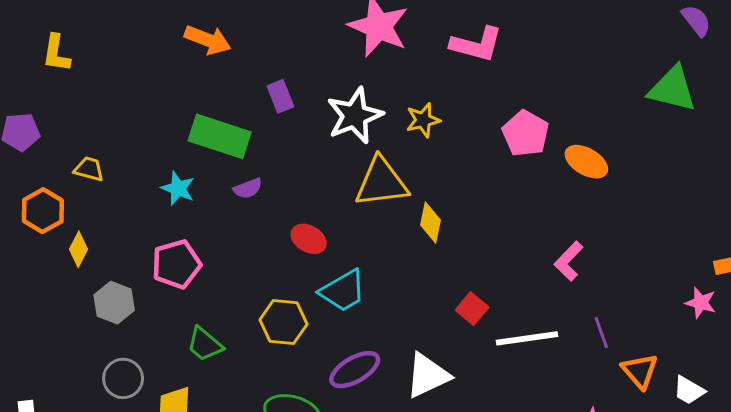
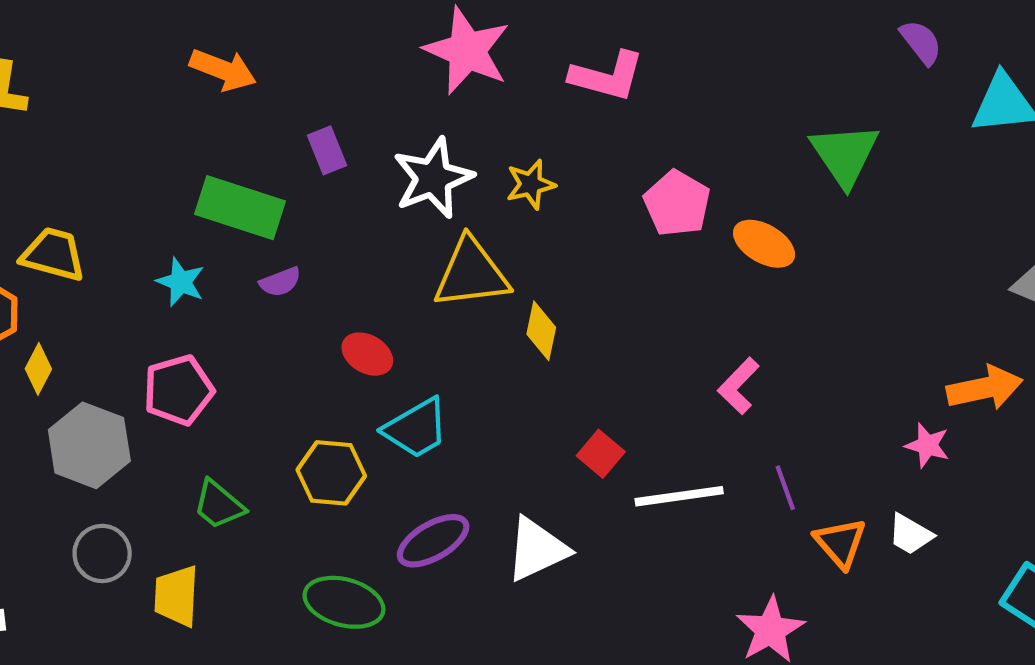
green triangle: (673, 89) -> (845, 155), moved, turned 42
yellow trapezoid: (89, 169) -> (53, 254), size x1.5
gray hexagon: (114, 303) -> (89, 445), size x1.4
white trapezoid: (689, 390) -> (910, 534), moved

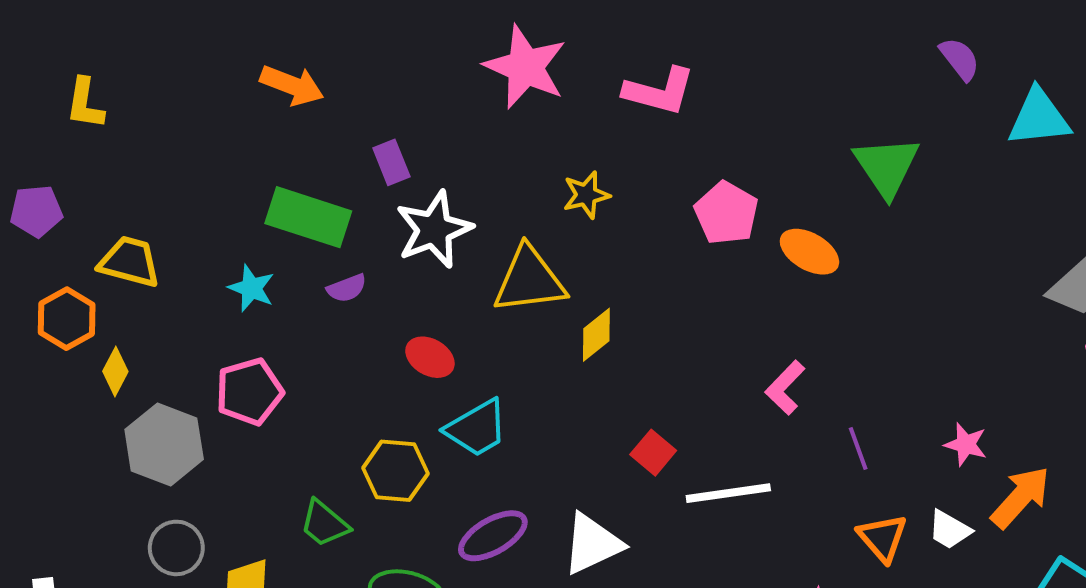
white star: (433, 178) -> (434, 229), moved
yellow diamond: (541, 331) -> (596, 335), turned 40
orange arrow: (985, 388) -> (1021, 497), moved, turned -36
purple line: (785, 488) -> (858, 448), moved
green trapezoid: (219, 505) -> (324, 524), moved

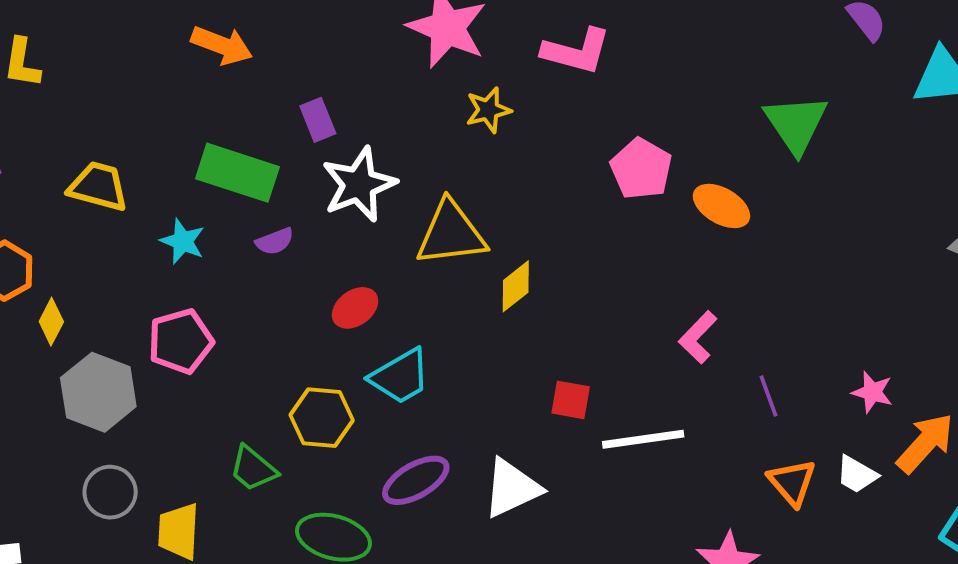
yellow star: (586, 195) -> (488, 110), moved
yellow trapezoid: (130, 262) -> (98, 186), moved
red ellipse: (430, 357) -> (355, 308), turned -66
red square: (653, 453) -> (571, 400), turned -30

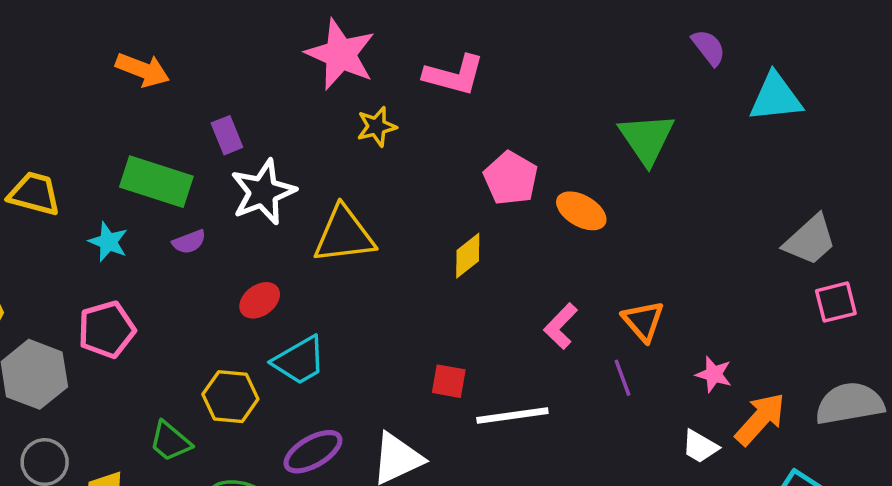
yellow diamond: (516, 286) -> (468, 256), moved
orange triangle: (792, 482) -> (643, 321), moved

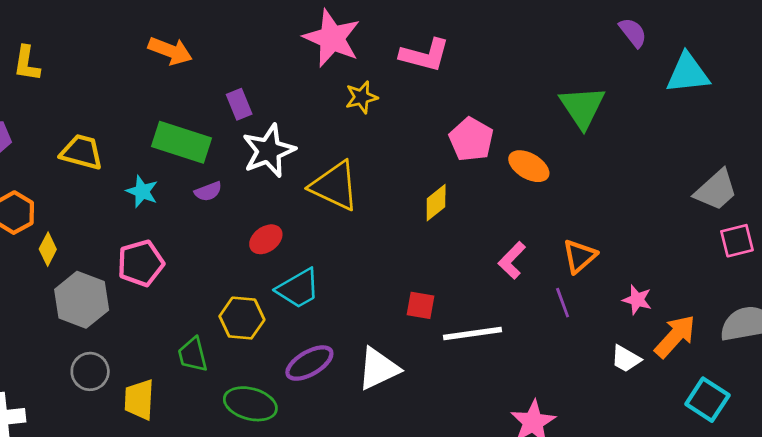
yellow triangle: (344, 235) -> (335, 186), turned 32
orange triangle: (643, 321) -> (579, 256), turned 30
green trapezoid: (170, 441) -> (193, 355), turned 36

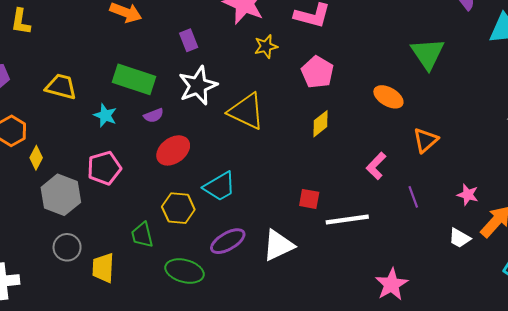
purple rectangle: (239, 104) -> (189, 40), moved
pink pentagon: (471, 139) -> (317, 72), moved
red ellipse: (266, 239) -> (173, 150), moved, size x1.4
orange triangle: (579, 256) -> (426, 140), moved

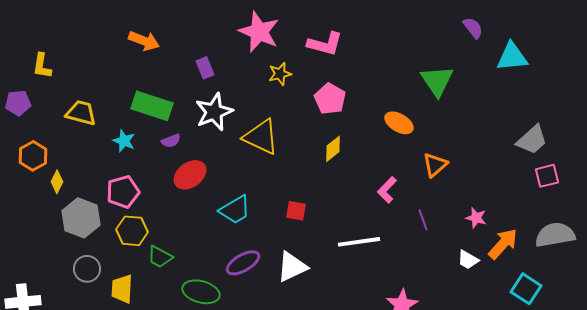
yellow L-shape: (21, 22) -> (42, 66), moved
red square: (309, 199) -> (296, 211), moved
yellow hexagon: (178, 208) -> (132, 231), moved
green trapezoid: (142, 235) -> (160, 257), turned -48

